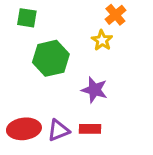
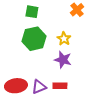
green square: (27, 18) -> (32, 12), moved
yellow star: (102, 40) -> (64, 39), moved

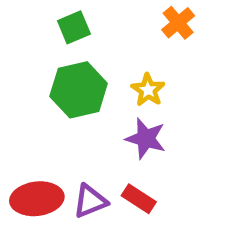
green square: (32, 12) -> (74, 27), turned -32
red rectangle: (60, 86) -> (139, 199), turned 32

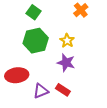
green square: (74, 27) -> (34, 12), turned -32
red ellipse: (37, 199) -> (17, 75), moved

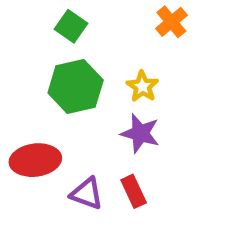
red rectangle: (63, 90) -> (134, 191), turned 32
purple triangle: (41, 91) -> (87, 194), turned 42

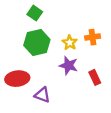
orange cross: (171, 22) -> (93, 37), moved, turned 32
red rectangle: (134, 191) -> (95, 77), moved

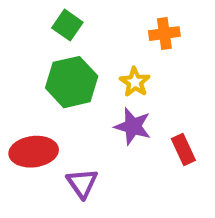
orange cross: (93, 37) -> (164, 34), moved
purple triangle: (42, 95) -> (82, 183), turned 35

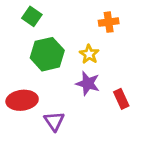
green square: (67, 25) -> (32, 16), moved

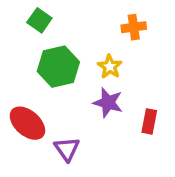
red rectangle: (121, 99) -> (149, 121), turned 36
red ellipse: (22, 100) -> (27, 123), turned 48

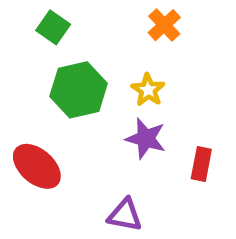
orange cross: (134, 27) -> (164, 25), moved, turned -35
purple triangle: (67, 149) -> (125, 215), moved, turned -44

